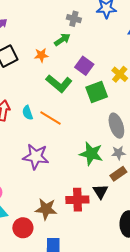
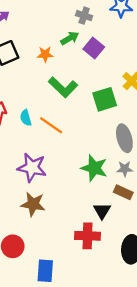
purple square: (84, 66) -> (94, 48), moved
brown rectangle: (118, 174) -> (123, 192), turned 56
red cross: (77, 200) -> (88, 236), moved
brown star: (46, 209) -> (33, 204), moved

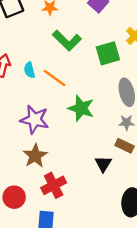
green star: (94, 168) -> (81, 108), moved
brown star: (33, 204) -> (35, 156), turned 30
red cross: (88, 236) -> (54, 185), moved, turned -30

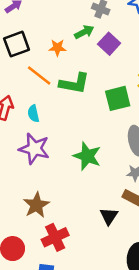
green L-shape: (67, 41) -> (74, 83), turned -36
orange line: (54, 78) -> (39, 75), moved
purple star: (35, 120) -> (34, 149), moved

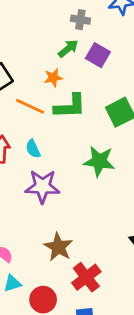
orange star: (57, 48) -> (53, 78), moved
green star: (87, 156) -> (99, 161), moved

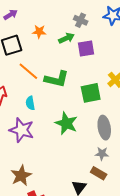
purple square: (98, 55) -> (86, 49), turned 36
orange star: (53, 78) -> (39, 32), moved
cyan semicircle: (33, 149) -> (30, 103), moved

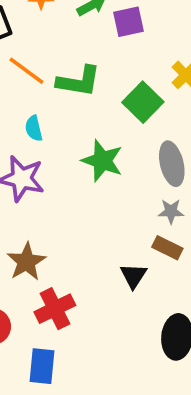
green square: (91, 93) -> (143, 102), turned -30

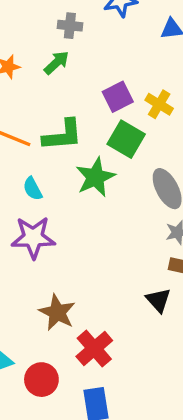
purple square: (129, 22) -> (118, 97), moved
green star: (102, 161) -> (95, 177), moved, turned -30

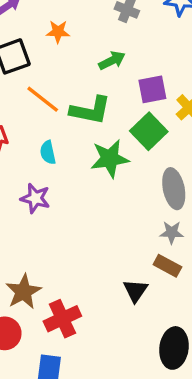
green arrow: (57, 63) -> (112, 61), moved
purple star: (33, 238) -> (35, 198), size x0.7
brown star: (57, 312) -> (23, 292), moved

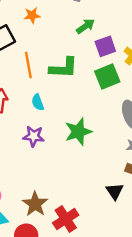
green arrow: (112, 61) -> (86, 26), moved
orange line: (43, 99) -> (28, 65), turned 50
green square: (149, 131) -> (107, 77), turned 30
green star: (110, 159) -> (78, 132), moved

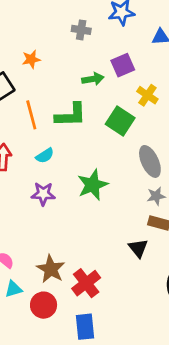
green arrow: (86, 26) -> (93, 79), moved, turned 30
purple square: (105, 46) -> (123, 65), moved
green square: (107, 77) -> (120, 121), turned -30
cyan semicircle: (38, 102) -> (45, 156), turned -98

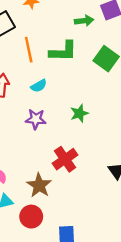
green star: (93, 185) -> (79, 113), size x0.7
red cross: (86, 283) -> (65, 159), moved

